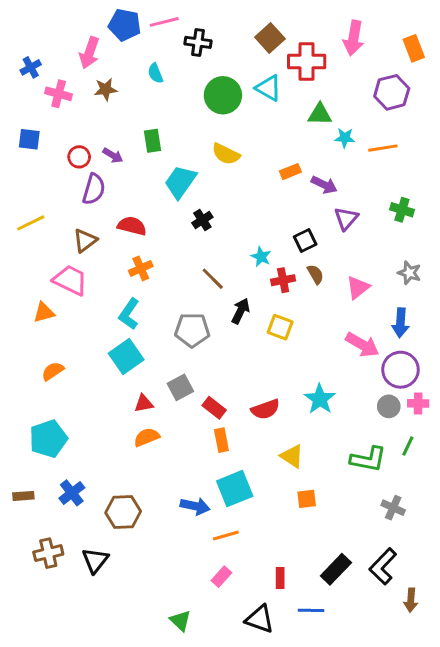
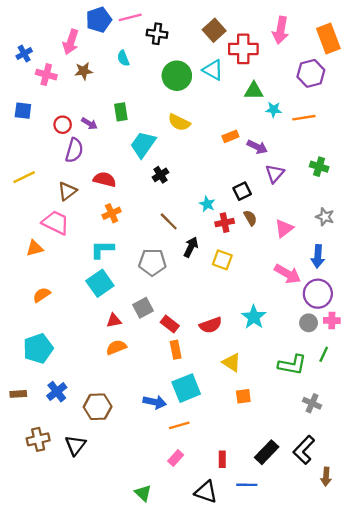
blue pentagon: (125, 25) -> (99, 20), turned -30
orange rectangle: (414, 48) -> (328, 38), size x1.4
cyan L-shape: (129, 314) -> (102, 249), turned 55

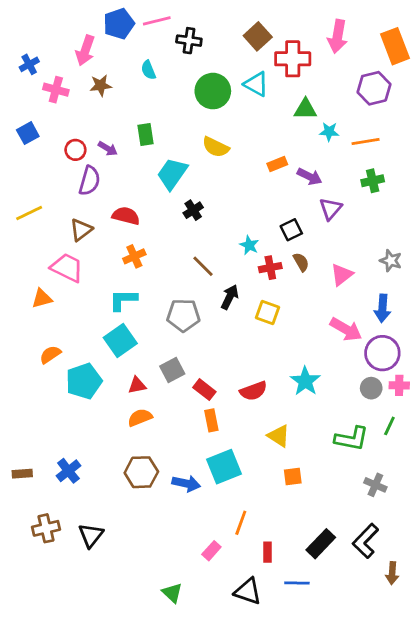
blue square: (23, 111) -> (28, 133), turned -36
green cross: (319, 167) -> (373, 181), moved, turned -30
cyan pentagon: (38, 348) -> (84, 381), moved
brown hexagon: (98, 407) -> (141, 472), moved
orange line: (179, 425) -> (241, 523), moved, turned -54

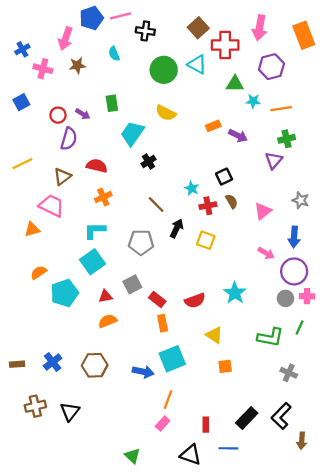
purple hexagon: (374, 88) -> (271, 67), moved
purple triangle: (331, 209) -> (274, 160), moved
pink arrow: (346, 329) -> (266, 253), size x0.7
brown hexagon: (141, 472) -> (95, 365), moved
orange line: (241, 523) -> (168, 400), moved

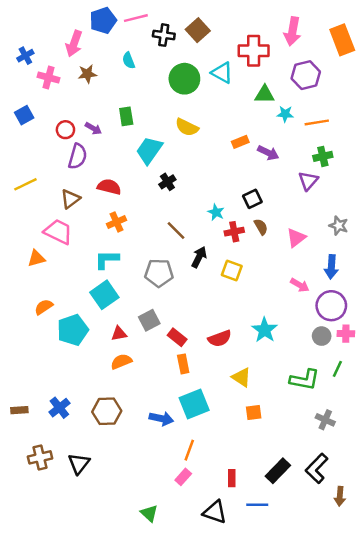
brown square: (198, 28) -> (198, 30), moved

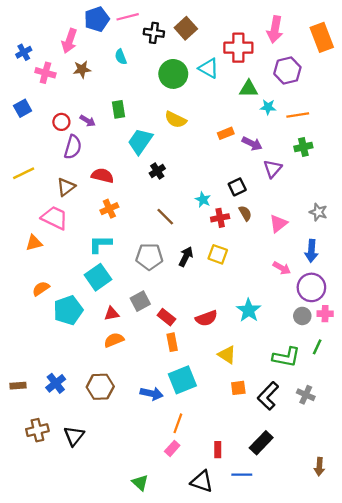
purple triangle: (308, 181) -> (273, 169), moved
black arrow: (199, 257) -> (186, 257), moved
black L-shape: (317, 468) -> (268, 396), moved

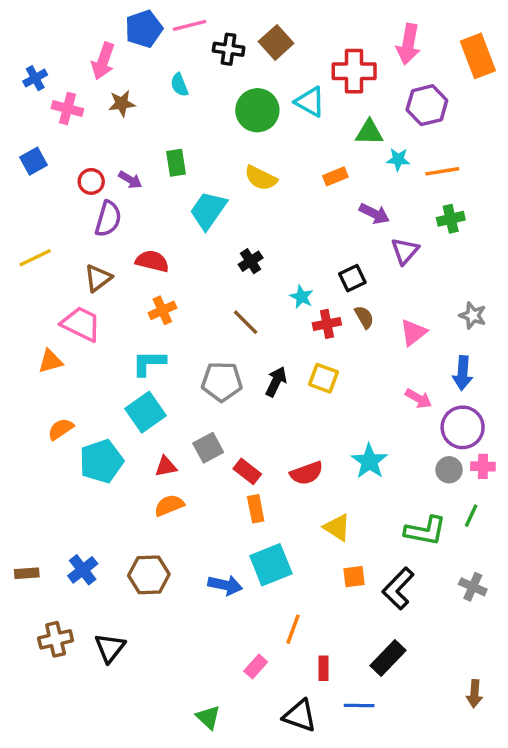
orange rectangle: (226, 133) -> (335, 176), moved
black cross: (157, 171) -> (251, 261), moved
gray cross: (306, 395) -> (473, 587), moved
orange line: (178, 423) -> (293, 629), moved

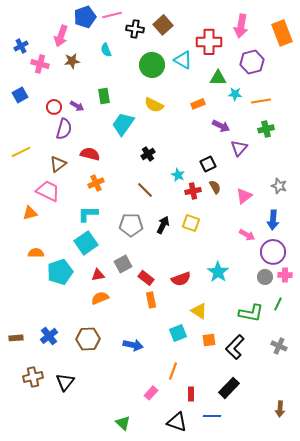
orange semicircle: (61, 429) -> (36, 253), turned 35
cyan square: (271, 565) -> (178, 333), moved, size x0.7

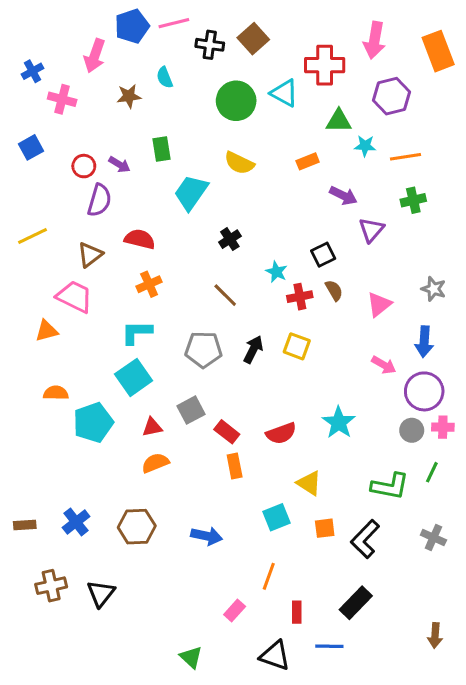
brown star: (72, 61) -> (129, 96), moved

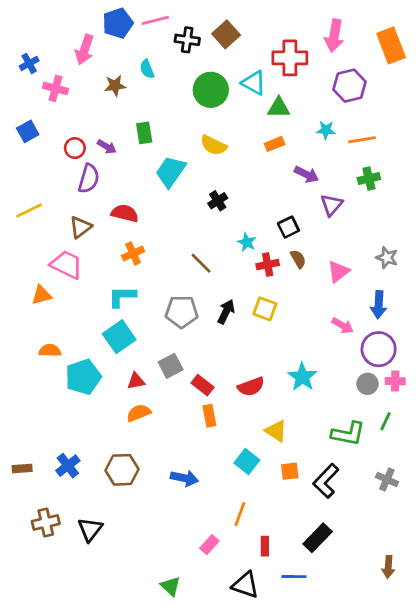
green triangle: (339, 121) -> (279, 108), moved
black cross: (230, 239) -> (218, 201), moved
cyan square: (277, 517) -> (247, 461), turned -30

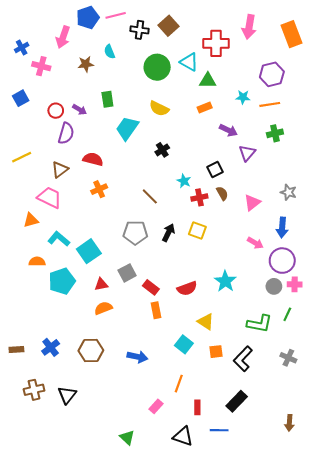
purple hexagon: (349, 86) -> (272, 74), moved
cyan L-shape: (122, 296) -> (59, 239), moved, turned 40

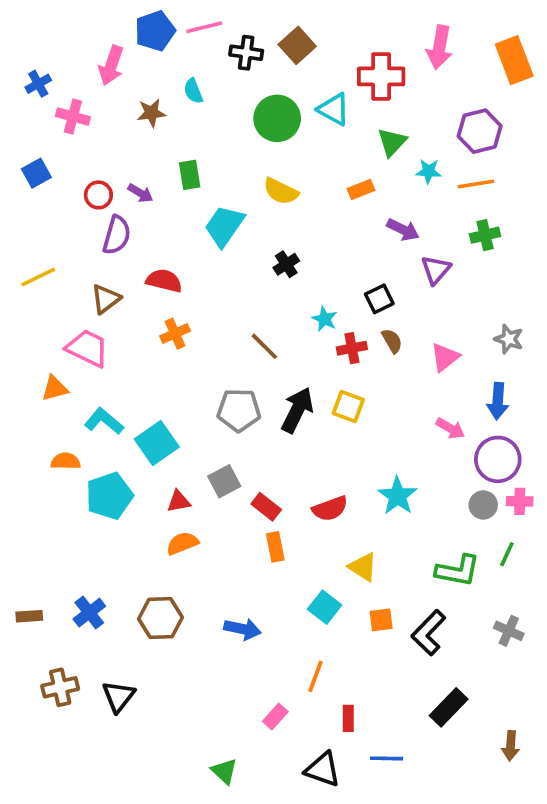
green triangle: (208, 81) -> (392, 142), moved, turned -48
black arrow: (168, 233) -> (297, 410), size x1.4
black rectangle: (237, 401) -> (449, 707), moved

